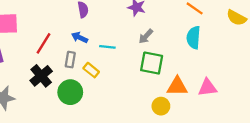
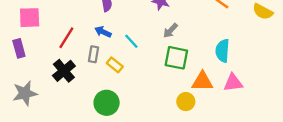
cyan semicircle: (193, 38) -> (222, 51), moved
cyan line: (107, 47) -> (131, 41), turned 42
green circle: (70, 92) -> (107, 103), moved

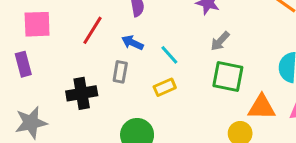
red line: (66, 38) -> (92, 30), moved
yellow rectangle: (115, 65) -> (165, 87), moved, turned -63
black cross: (64, 71) -> (82, 93), turned 30

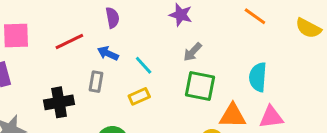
red line: (92, 30) -> (69, 41), turned 32

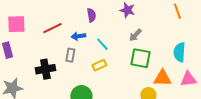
orange line: (255, 16) -> (177, 11), turned 35
purple semicircle: (112, 18) -> (91, 15), moved
blue arrow: (108, 53) -> (78, 36), turned -32

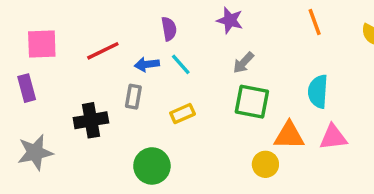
cyan line: (102, 44) -> (181, 64), moved

